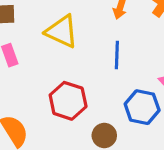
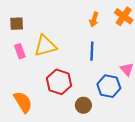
yellow triangle: (62, 31) -> (45, 46), moved, turned -40

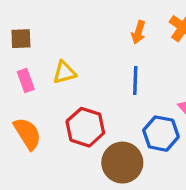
yellow triangle: (45, 46) -> (64, 72), size x0.7
orange semicircle: (23, 102) -> (27, 134), moved
brown circle: (83, 105) -> (122, 163), size x1.6

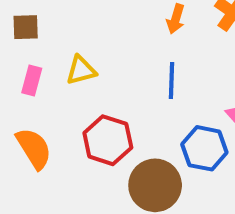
pink rectangle: (26, 80) -> (32, 81), turned 35

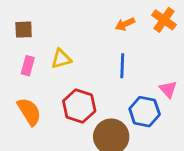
orange arrow: (176, 19) -> (125, 24), turned 48

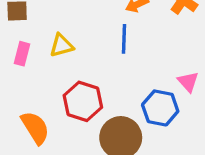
blue line: (122, 66) -> (124, 39), moved
orange semicircle: (29, 112) -> (35, 128), moved

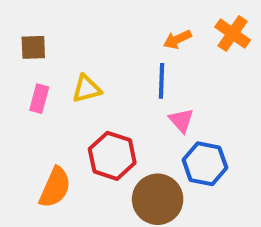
pink triangle: (188, 82) -> (181, 120), moved
orange semicircle: (35, 128) -> (55, 187), turned 56

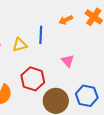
blue line: (162, 81) -> (41, 35), moved
blue hexagon: (205, 164) -> (87, 96), moved

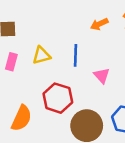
blue line: (41, 35) -> (75, 55), moved

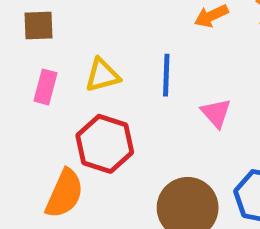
red hexagon: (58, 98) -> (105, 144), moved

